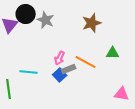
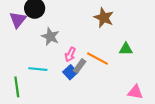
gray star: (46, 20) -> (50, 37), moved
brown star: (92, 23) -> (104, 18), turned -30
gray rectangle: (69, 69) -> (80, 66), turned -32

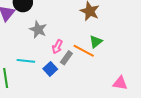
green triangle: (126, 49) -> (96, 42), moved, turned -40
blue square: (70, 72) -> (50, 69), moved

